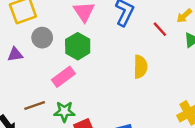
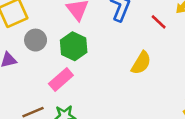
yellow semicircle: (140, 67) -> (141, 63), turned 35

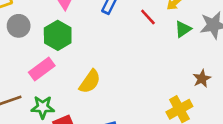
yellow semicircle: (141, 63) -> (90, 82), moved

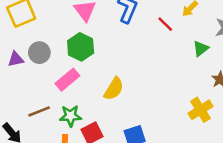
gray circle: (19, 26) -> (39, 53), moved
green triangle: (183, 29) -> (201, 49), moved

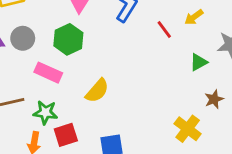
pink rectangle: (67, 80) -> (48, 73), turned 55
yellow cross: (200, 110) -> (188, 129), turned -30

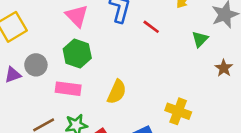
red line: (164, 30) -> (151, 27), moved
yellow cross: (188, 129) -> (178, 111), moved

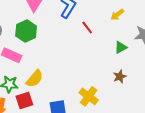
brown star: (224, 68) -> (120, 77), moved
yellow semicircle: (117, 92) -> (35, 79), moved

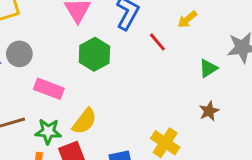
yellow arrow: (117, 15) -> (187, 19), moved
green hexagon: (26, 31) -> (94, 54), moved

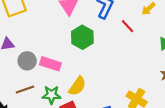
gray circle: (19, 54) -> (27, 61), moved

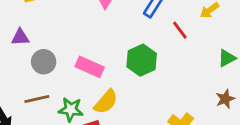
green hexagon: (82, 37) -> (142, 60), moved
pink rectangle: (50, 64) -> (90, 67), moved

